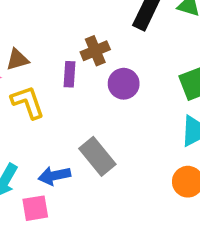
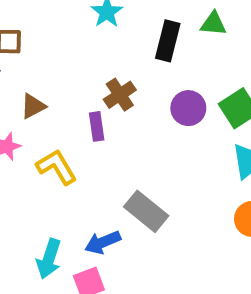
brown triangle: (17, 60) -> (33, 106), moved
purple circle: (124, 84) -> (188, 108), moved

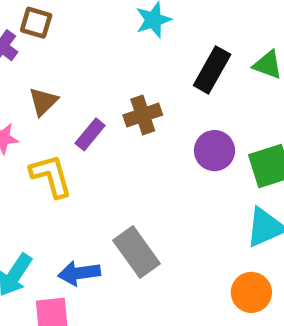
brown triangle: (33, 106) -> (43, 102), turned -32
purple rectangle: (97, 126) -> (90, 134), moved, turned 32

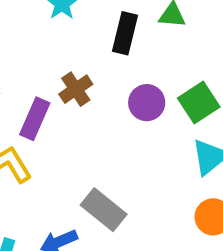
purple rectangle: (90, 134) -> (35, 119), size x1.4

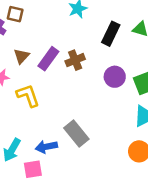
purple rectangle: (35, 119) -> (48, 59), moved

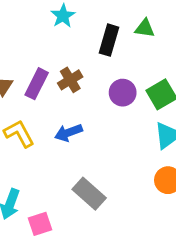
gray rectangle: (76, 134) -> (89, 194), moved
blue arrow: (46, 147) -> (68, 133), moved

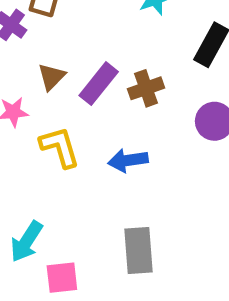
gray rectangle: (89, 194) -> (138, 251), turned 32

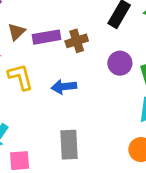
purple rectangle: (99, 84) -> (46, 37), turned 40

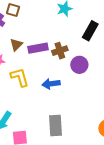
purple circle: (120, 63) -> (79, 65), moved

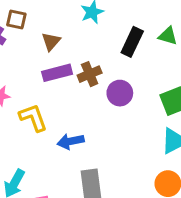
brown triangle: (16, 45) -> (51, 42), moved
blue arrow: (51, 84) -> (71, 141), moved

